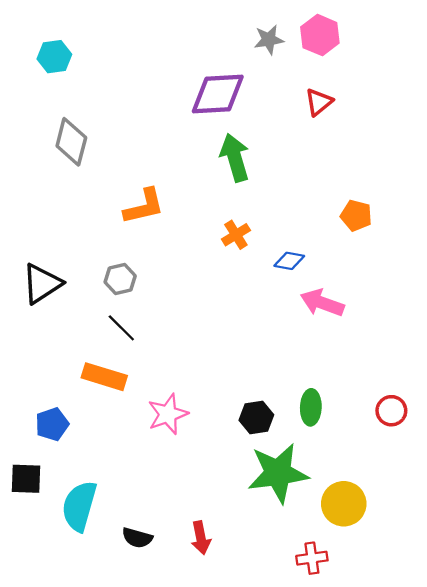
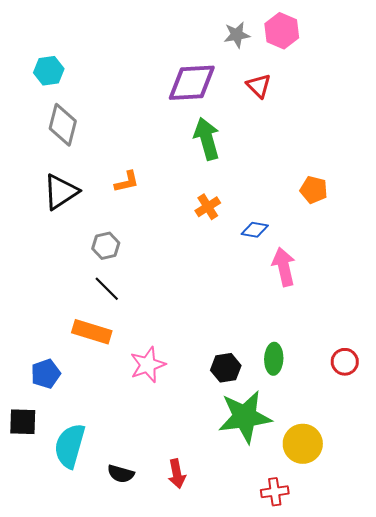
cyan hexagon: (54, 57) -> (49, 71), moved
red triangle: (319, 102) -> (259, 86), moved, turned -36
orange L-shape: (144, 206) -> (127, 182), size x0.7
black triangle: (42, 284) -> (61, 192), moved
pink arrow: (322, 303) -> (284, 267), turned 57

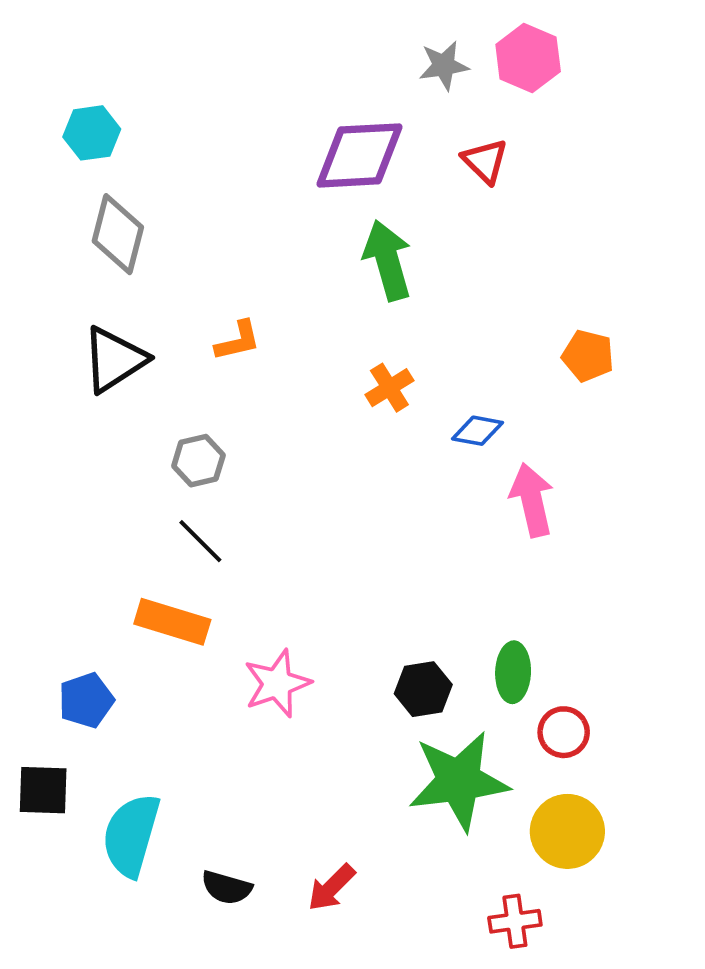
red circle: (345, 362) -> (564, 732), moved
red arrow: (177, 474) -> (331, 888), turned 56

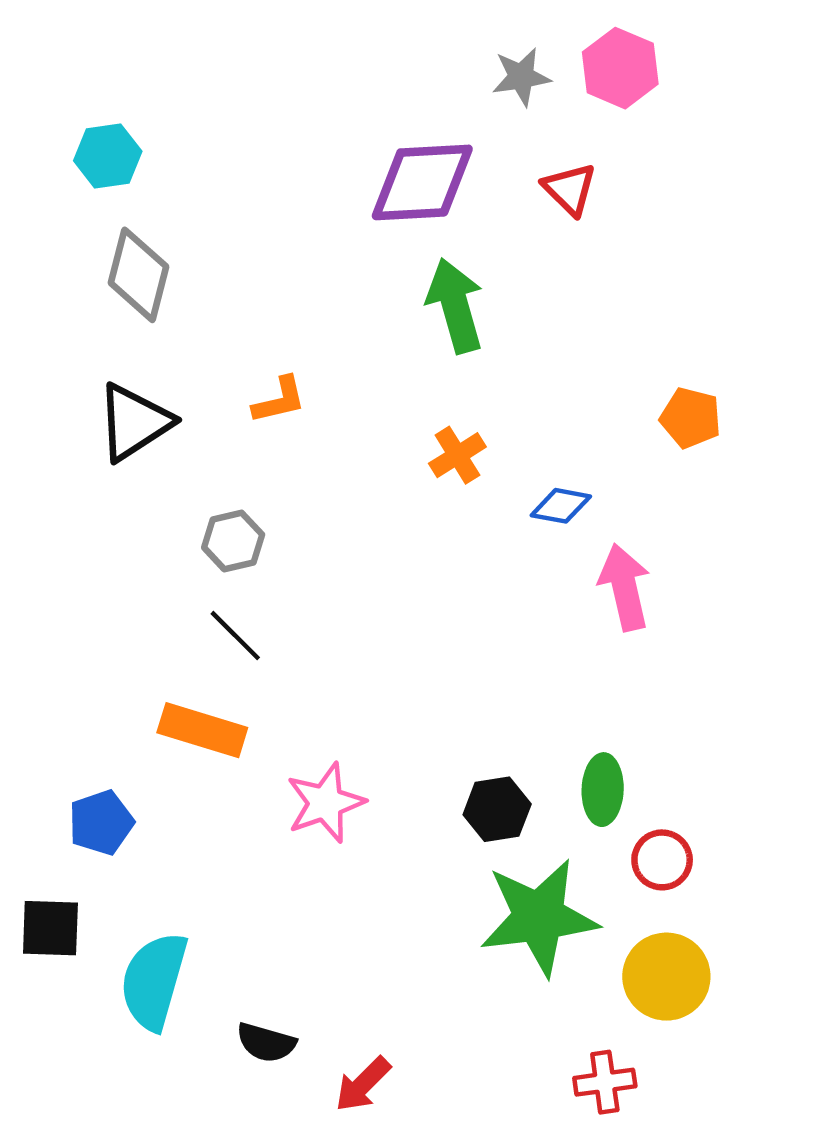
red arrow: (331, 888) -> (363, 1084), moved

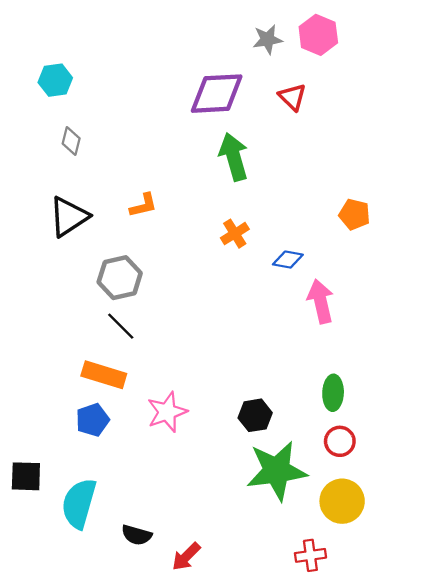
gray diamond: (138, 275) -> (71, 141), size x0.6
gray hexagon: (233, 541) -> (120, 278), size x1.4
green ellipse: (603, 790) -> (333, 393), moved
blue pentagon: (101, 823) -> (93, 420), moved

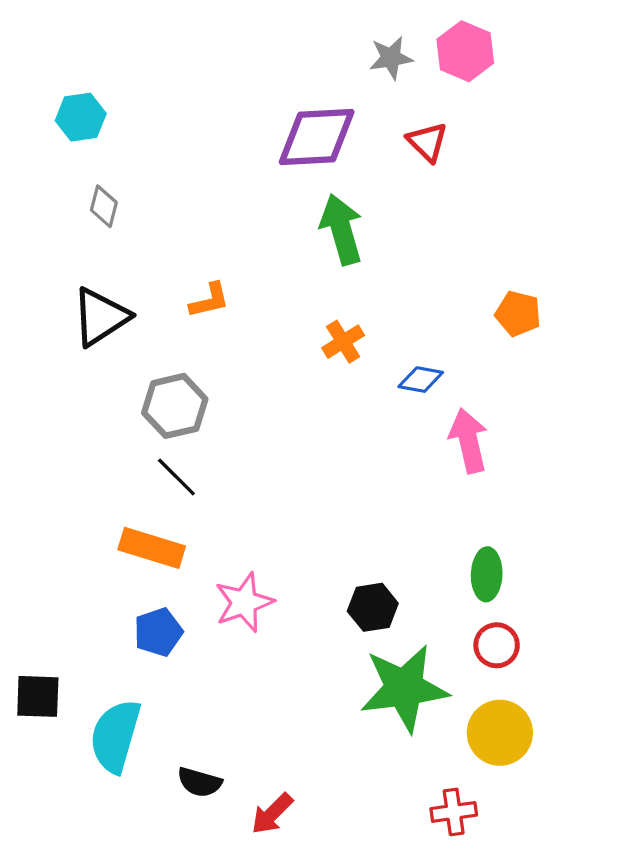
blue pentagon: (93, 420) -> (158, 632), moved

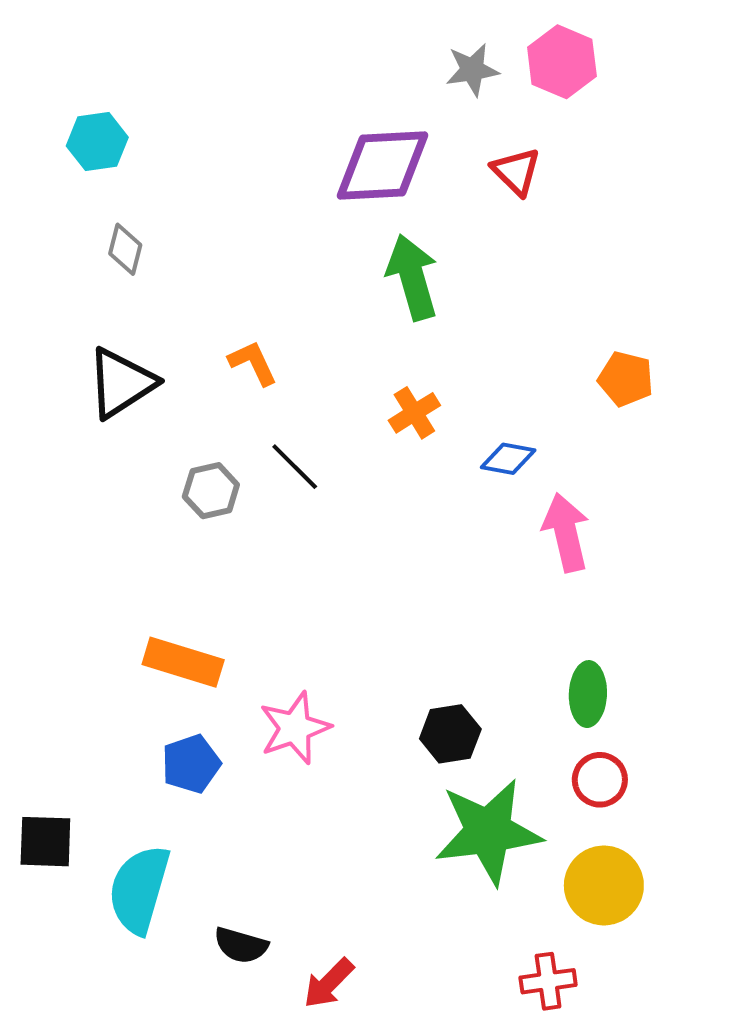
orange L-shape: (209, 300) -> (253, 363), turned -102
gray hexagon: (175, 406) -> (211, 491), size x0.7
black line: (176, 477) -> (295, 467), moved

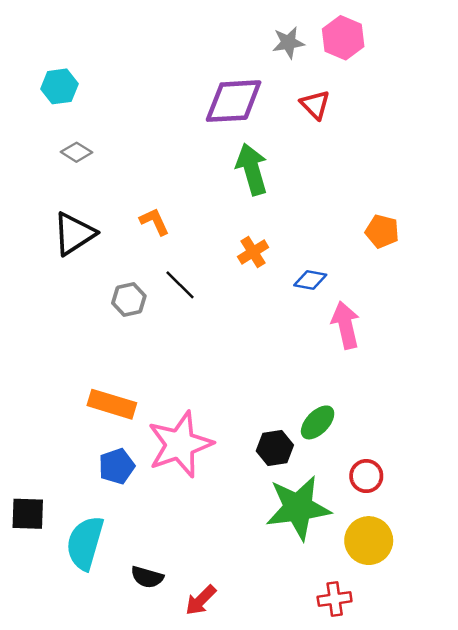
gray diamond: (125, 249) -> (77, 152), turned -72
green ellipse: (588, 694) -> (318, 422), moved, turned 42
pink star: (295, 728) -> (180, 444), size x1.5

